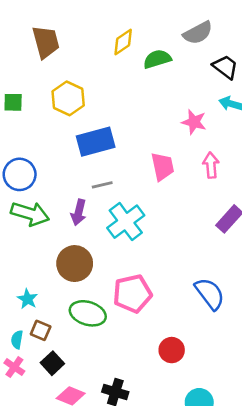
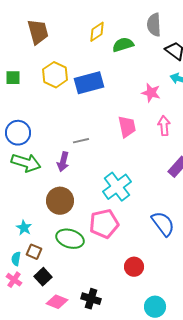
gray semicircle: (198, 33) -> (154, 25), turned 115
blue rectangle: (96, 142) -> (89, 83), moved
cyan cross: (126, 222) -> (117, 187), moved

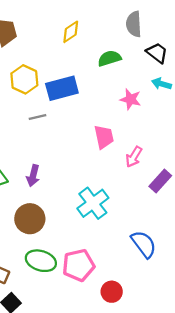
green semicircle: (123, 45) -> (109, 58), moved
pink arrow: (164, 126) -> (134, 157), moved, turned -144
gray line: (81, 141) -> (38, 117), moved
pink pentagon: (104, 224) -> (78, 265), moved

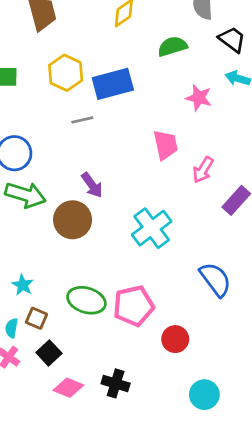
purple arrow: (33, 176) -> (92, 185), moved, turned -50
brown circle: (30, 219) -> (73, 220), moved

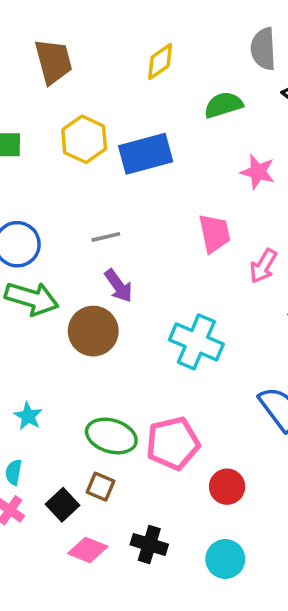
gray line: (82, 120) -> (106, 237), moved
cyan cross: (152, 228) -> (196, 342), turned -30
brown square: (36, 318) -> (100, 487), moved
cyan circle: (204, 395) -> (225, 559), moved

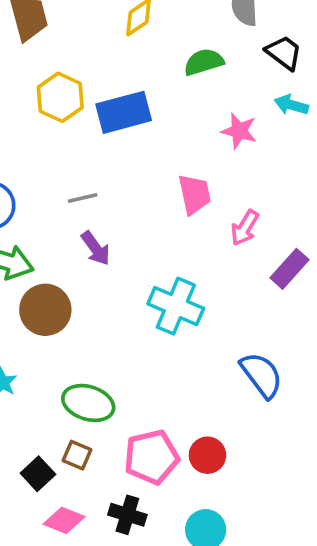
brown circle: (93, 331) -> (45, 310), moved
pink pentagon: (173, 443) -> (152, 457), moved

